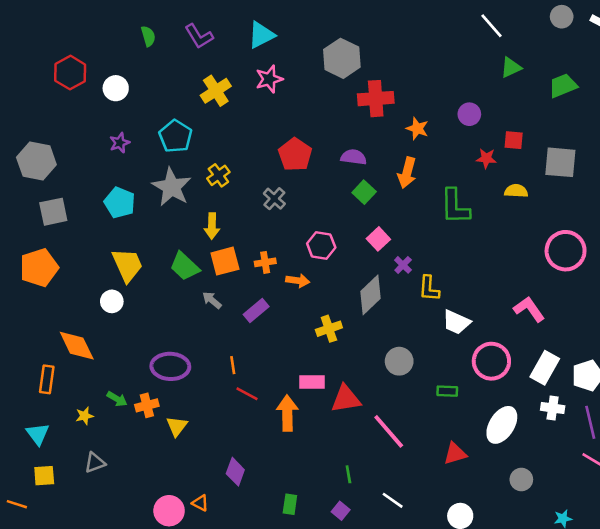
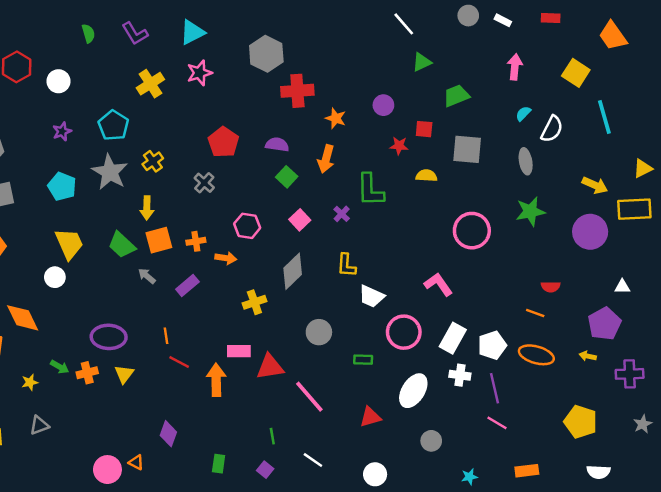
green trapezoid: (563, 86) -> (456, 96), moved
purple cross: (403, 265) -> (342, 214), moved
yellow triangle: (177, 426) -> (124, 374), moved

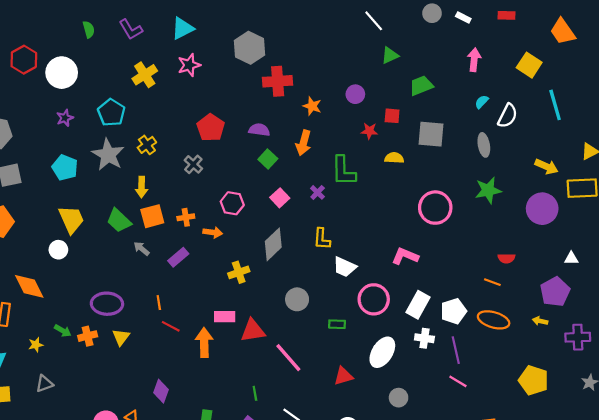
white circle: (58, 81) -> (62, 73), size x1.5
pink L-shape: (438, 284) -> (405, 256), turned -32

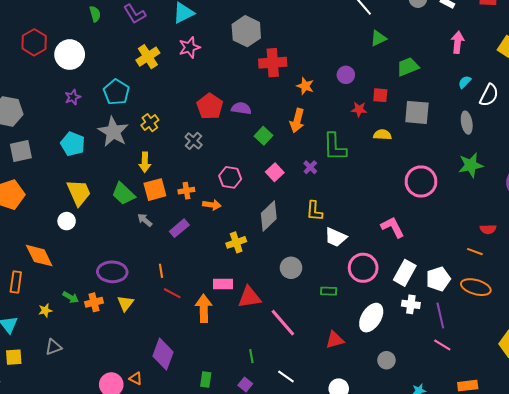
purple semicircle: (259, 130) -> (241, 108), moved
pink L-shape: (405, 256) -> (393, 227), turned 40
purple diamond: (161, 391) -> (163, 354), size x1.4

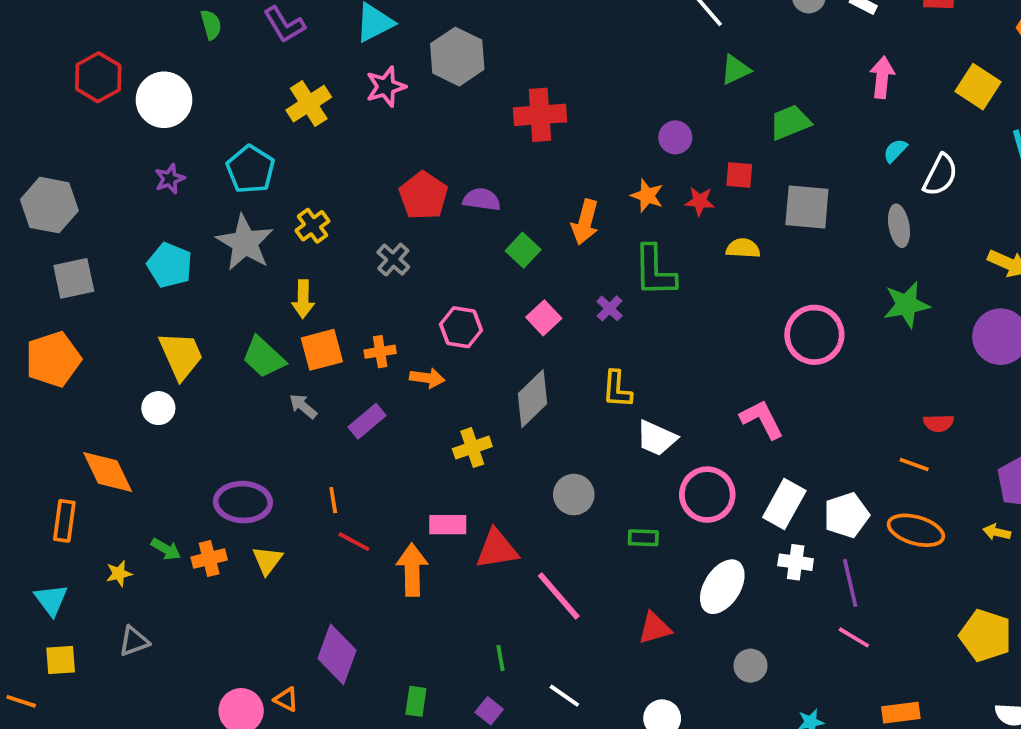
gray hexagon: (246, 31) -> (457, 57), moved
orange star: (305, 86) -> (647, 196), moved

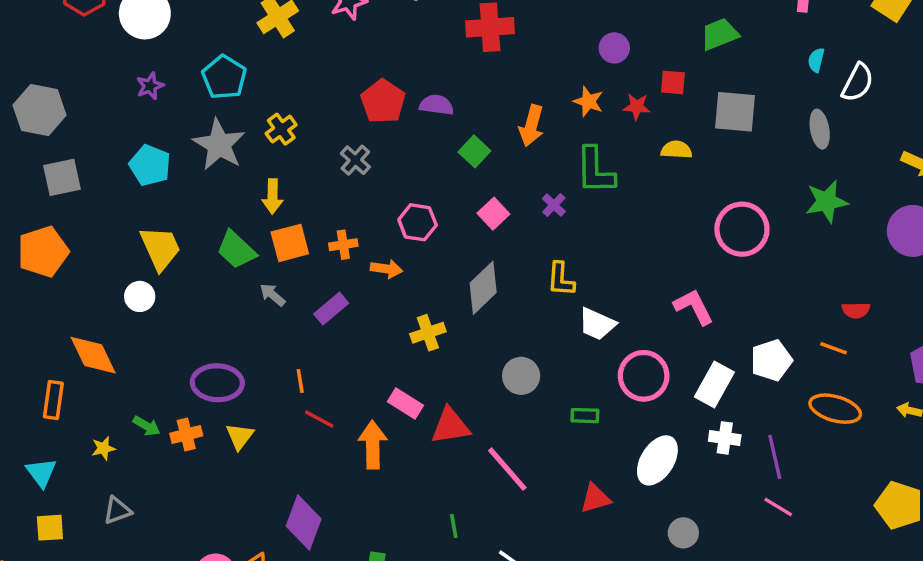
cyan semicircle: (895, 151) -> (816, 60), turned -30
white pentagon: (846, 515) -> (771, 360), moved
pink rectangle: (448, 525) -> (405, 403), turned 32

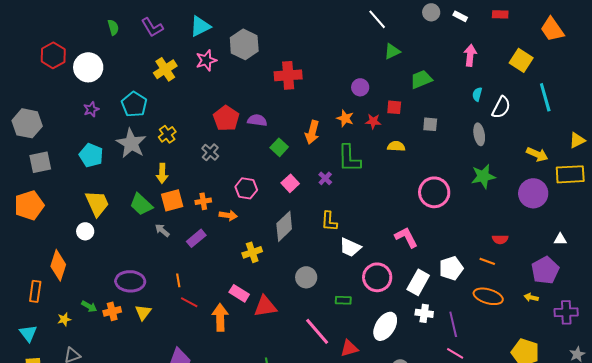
gray square: (735, 112) -> (430, 124), size x0.6
orange diamond: (93, 355) -> (58, 265), turned 44
pink line: (507, 469) -> (317, 331), moved

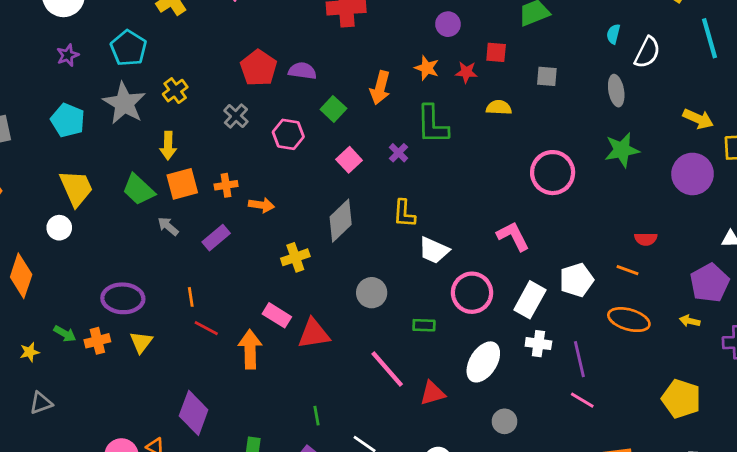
pink hexagon: (246, 188) -> (288, 134), moved

